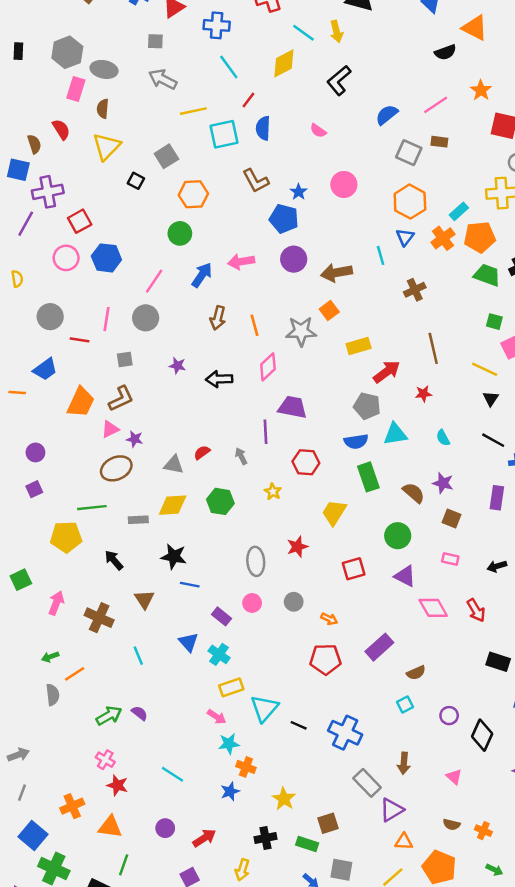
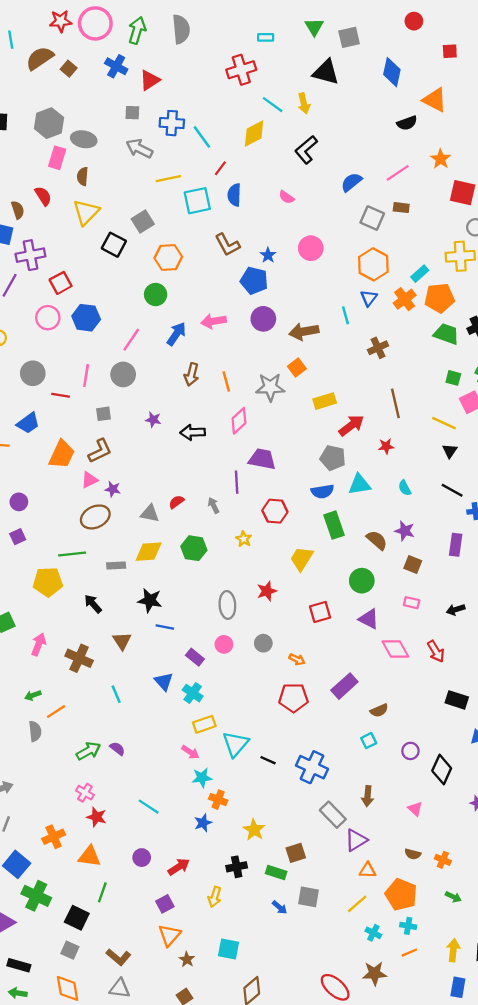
blue cross: (217, 25) -> (172, 123), moved
black square: (136, 181) -> (114, 245), size x1.5

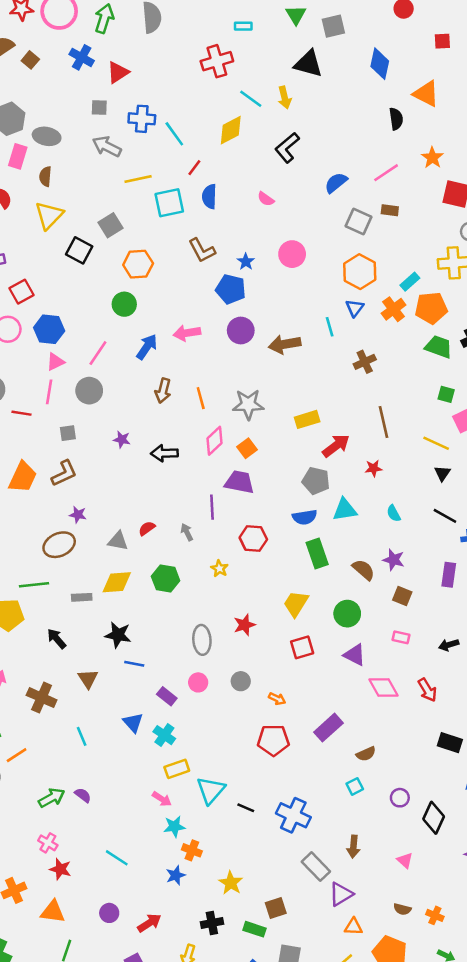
black semicircle: (407, 123) -> (396, 119), turned -78
orange square: (297, 367) -> (247, 448), moved
pink triangle: (90, 480) -> (55, 362), moved
yellow trapezoid: (302, 559) -> (296, 604), moved

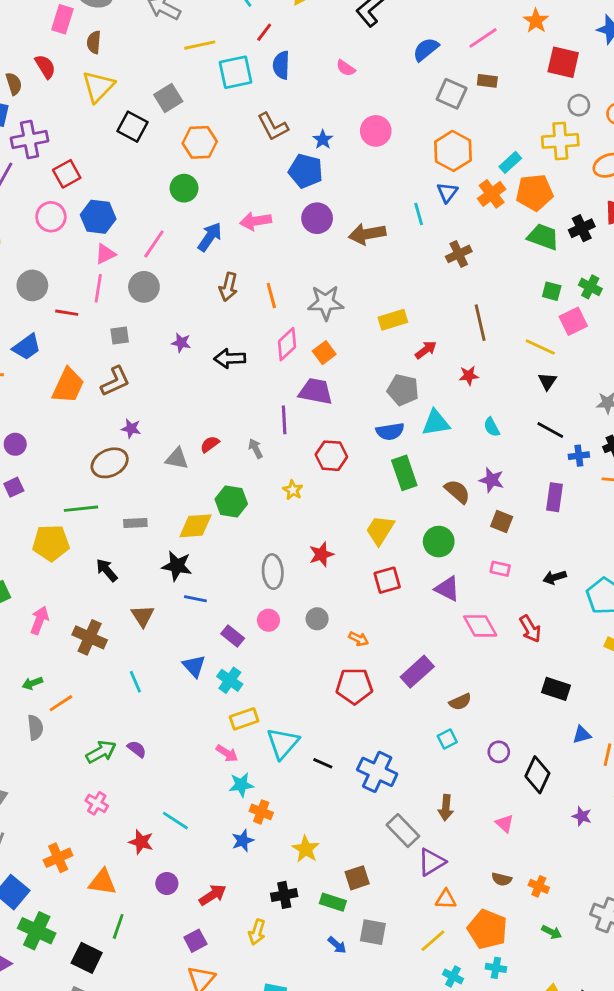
red arrow: (336, 446) -> (426, 350), size x0.7
yellow diamond: (117, 582) -> (195, 526), moved
red star: (60, 869) -> (141, 842), moved

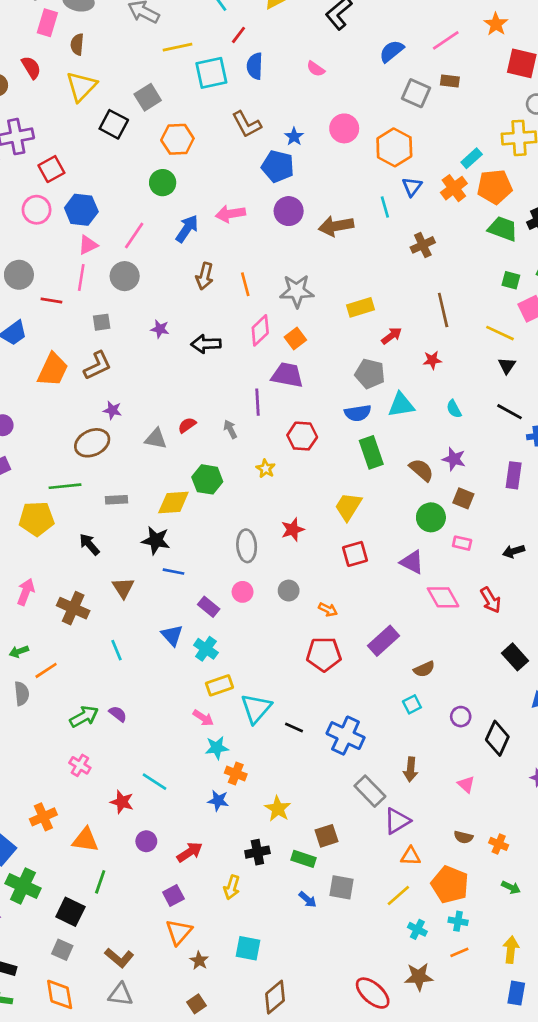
orange hexagon: (453, 151) -> (394, 147), moved
green circle: (439, 542) -> (431, 517), moved
black rectangle: (556, 689) -> (515, 657), turned 30
blue star: (243, 841) -> (218, 801), turned 30

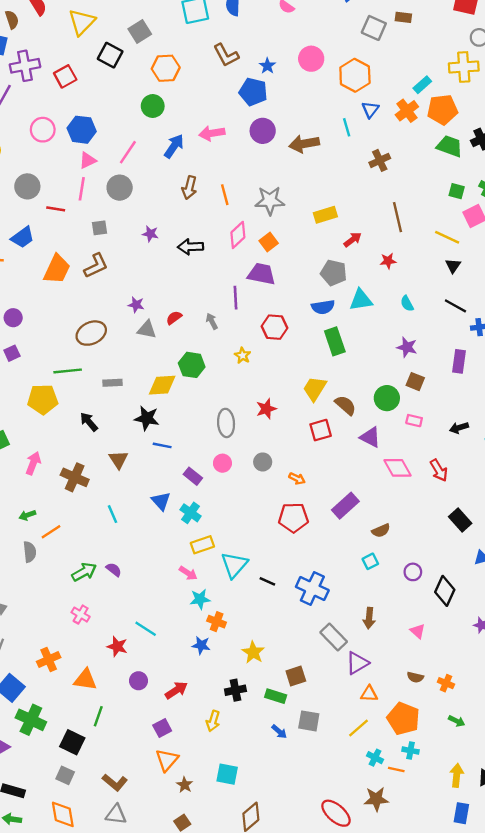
red square: (51, 169) -> (65, 76), moved
purple star: (112, 410) -> (136, 305), moved
brown semicircle: (421, 470) -> (345, 405), moved
orange line: (459, 952) -> (396, 769), moved, turned 35

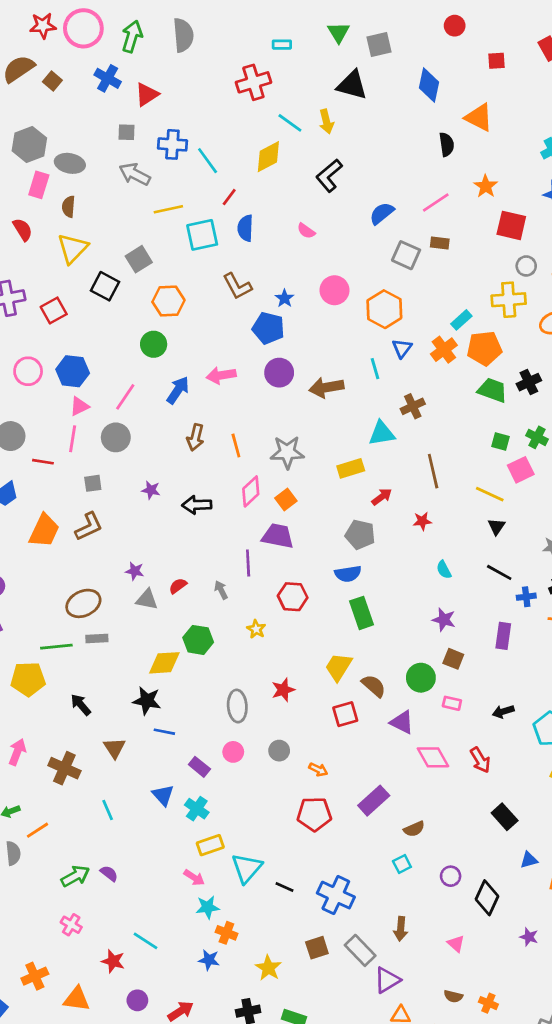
cyan triangle: (361, 300) -> (382, 433), moved
gray rectangle: (112, 383) -> (97, 639), moved
brown square: (296, 676) -> (317, 948), moved

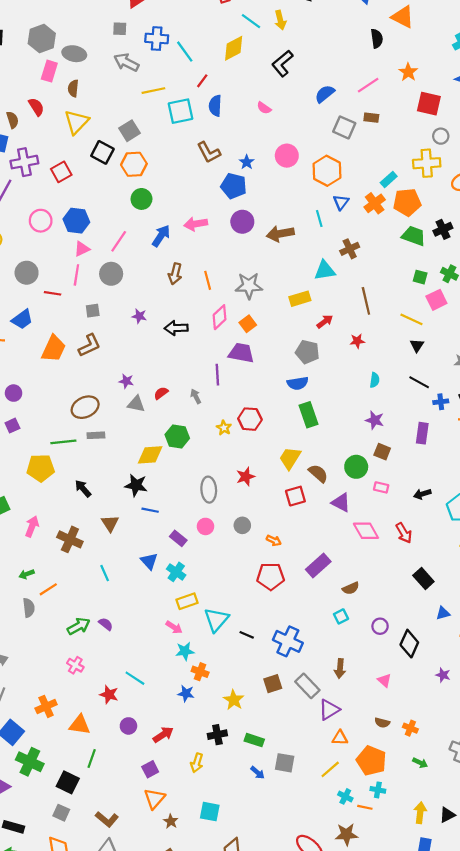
orange hexagon: (168, 301) -> (134, 164), moved
cyan semicircle: (444, 570) -> (375, 380), turned -144
red hexagon: (293, 597) -> (250, 419), moved

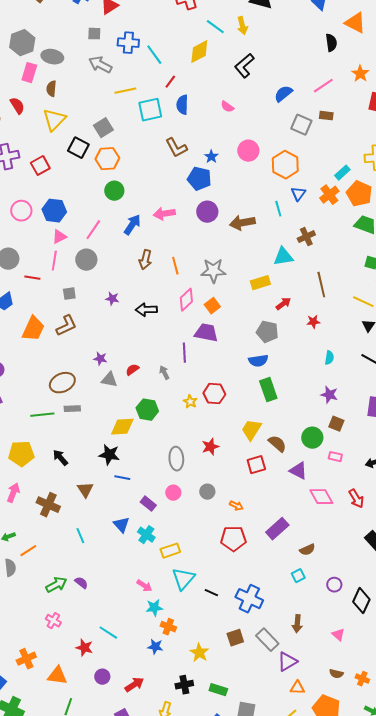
orange pentagon: (407, 202) -> (359, 194), turned 30
yellow pentagon: (41, 468) -> (21, 454), moved
yellow rectangle: (187, 601) -> (170, 551), moved

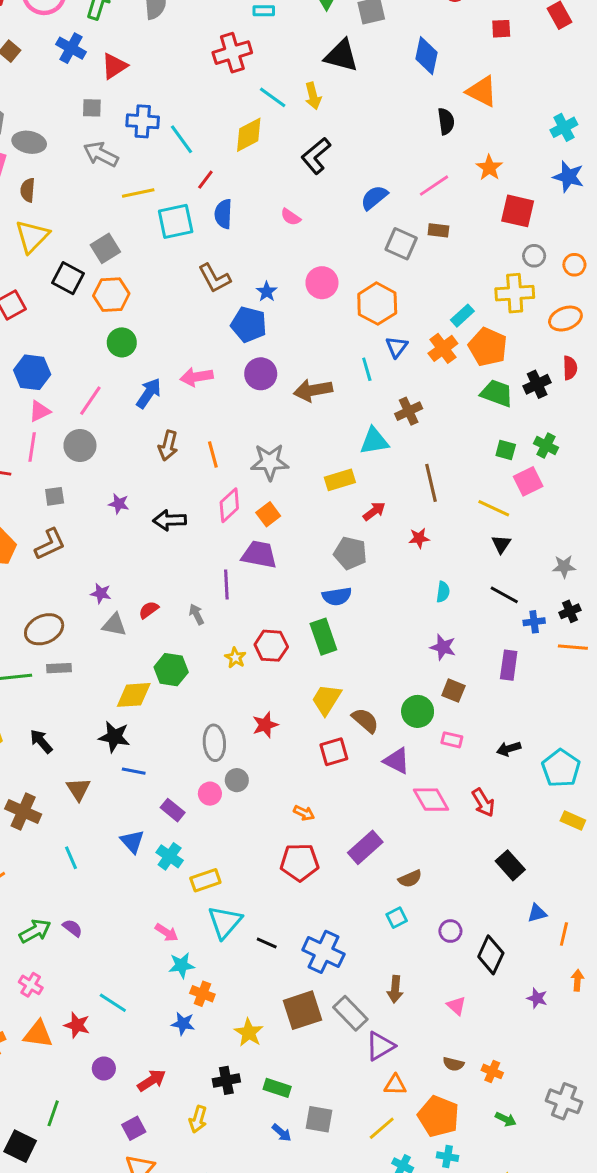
green rectangle: (268, 390) -> (323, 637), moved
gray circle: (207, 492) -> (237, 780), moved
brown square: (235, 638) -> (303, 1010), size x1.5
orange triangle: (57, 676) -> (38, 1034), moved

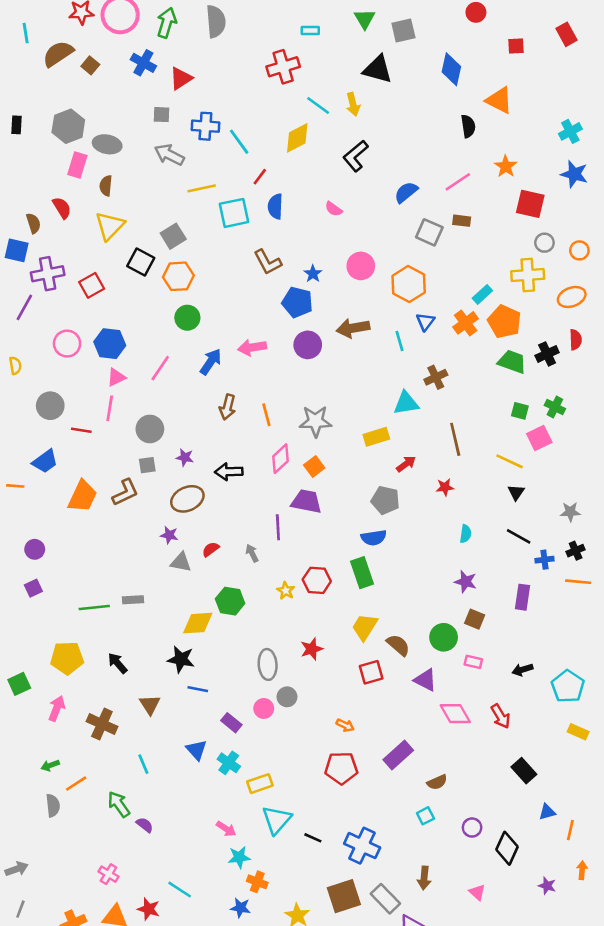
brown arrow: (313, 390) -> (353, 328), moved
gray circle: (80, 446) -> (150, 429), moved
gray square: (55, 496) -> (147, 465), moved
brown ellipse: (44, 629) -> (187, 499), moved
green arrow: (35, 931) -> (119, 804), moved, turned -96

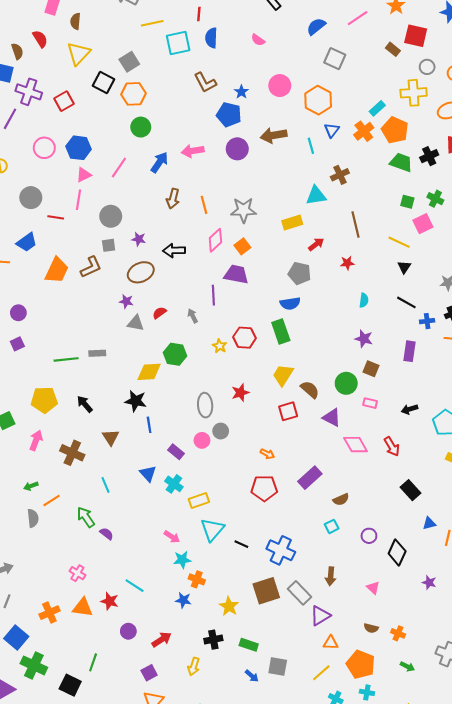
red line: (260, 177) -> (199, 14), turned -32
brown rectangle: (462, 221) -> (393, 49), moved, turned 32
purple cross: (48, 274) -> (29, 92), turned 30
blue line: (198, 689) -> (149, 425), turned 70

